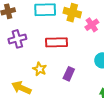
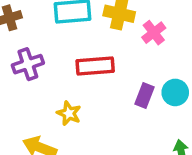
purple rectangle: (69, 74) -> (145, 96), moved

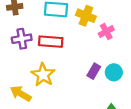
red rectangle: (95, 66) -> (51, 42), moved
yellow star: (69, 113) -> (43, 75), size x1.5

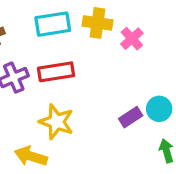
purple rectangle: (94, 71) -> (131, 117), moved, turned 40
cyan circle: (114, 72) -> (159, 109), moved

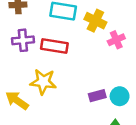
yellow star: (56, 122) -> (43, 82), turned -30

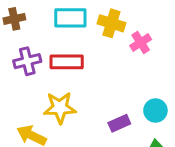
purple rectangle: (97, 96) -> (119, 123), moved

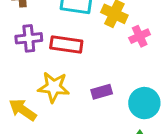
cyan circle: (155, 110) -> (144, 103), size x1.4
purple rectangle: (119, 123) -> (102, 92), moved

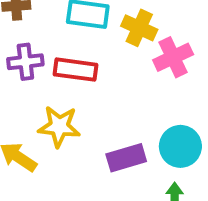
pink cross: (140, 36) -> (173, 57), size x1.4
purple rectangle: (102, 92) -> (126, 158), moved, size x1.4

